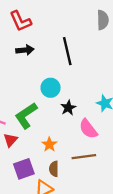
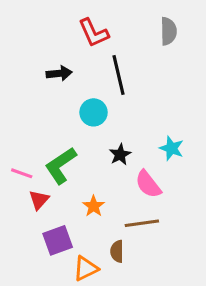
red L-shape: (21, 21) -> (94, 33), moved
cyan circle: (51, 88) -> (94, 112), moved
brown semicircle: (54, 169) -> (117, 251), moved

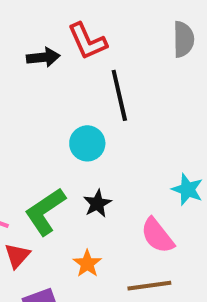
black arrow: (59, 73) -> (43, 57), moved
black star: (120, 155) -> (97, 203), moved

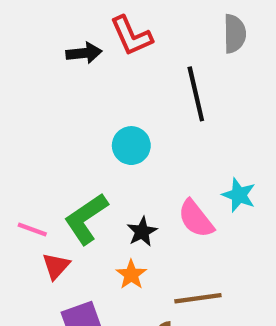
black line: (119, 95) -> (196, 94), moved
black star: (97, 203) -> (142, 232), moved
pink semicircle: (157, 236) -> (196, 219), moved

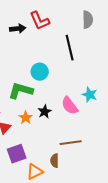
green L-shape: (86, 219) -> (21, 91), moved, turned 50
orange star: (131, 275) -> (26, 118), moved

